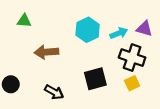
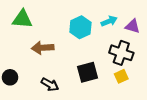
green triangle: (24, 21) -> (22, 19), size x1.5
cyan arrow: (119, 33) -> (109, 21), moved

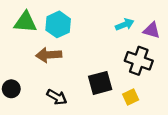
cyan hexagon: (80, 27) -> (58, 24), moved
yellow square: (121, 76) -> (131, 97), moved

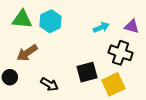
cyan arrow: (125, 24) -> (101, 27), moved
brown arrow: (49, 55) -> (27, 53), moved, turned -30
yellow square: (131, 97) -> (113, 84), size x1.6

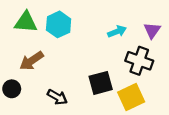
purple triangle: (132, 26) -> (152, 30), turned 49

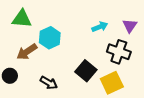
cyan hexagon: (59, 24) -> (50, 38), moved
black square: (101, 83) -> (86, 71), turned -35

